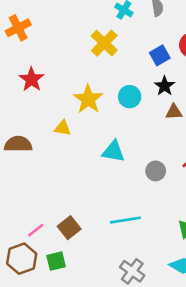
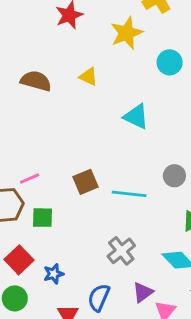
yellow star: (88, 99) -> (127, 33), moved
gray circle: (156, 171) -> (174, 176), moved
brown square: (69, 228) -> (86, 182), moved

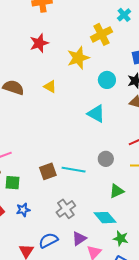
cyan triangle: (136, 117) -> (96, 114), moved
brown square: (86, 182) -> (48, 171), moved
blue star: (54, 274) -> (23, 210), moved
blue semicircle: (99, 298) -> (48, 240), turned 36

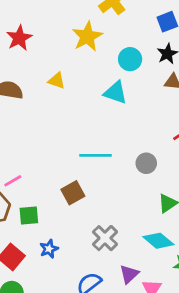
red star: (39, 43) -> (19, 38), moved
cyan triangle: (96, 114) -> (115, 93), moved
cyan line: (74, 170) -> (95, 155), moved

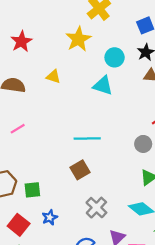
gray circle: (146, 163) -> (143, 144), moved
pink line: (13, 181) -> (18, 129), moved
brown square: (73, 193) -> (80, 170), moved

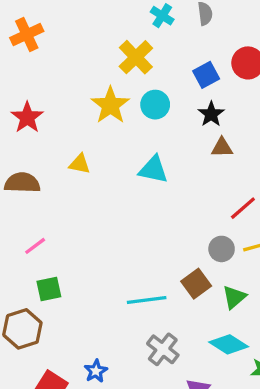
cyan circle: (115, 57) -> (155, 105), moved
cyan line: (87, 138) -> (147, 300), moved
brown square: (80, 170) -> (196, 284), moved
green square: (32, 190) -> (49, 289), moved

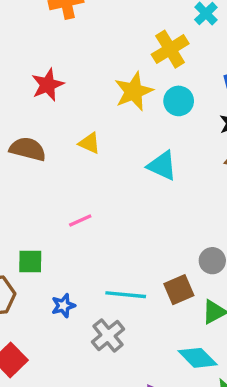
pink line: (35, 246) -> (80, 221), moved
gray cross: (163, 349) -> (108, 335), moved
blue star: (96, 371) -> (63, 306), moved

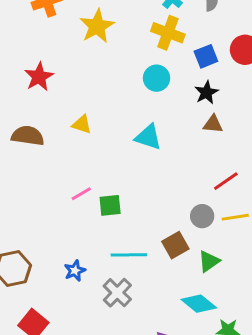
yellow cross: (170, 49) -> (168, 33), moved, turned -32
yellow star: (134, 91) -> (97, 26), moved
green square: (30, 262) -> (110, 205), moved

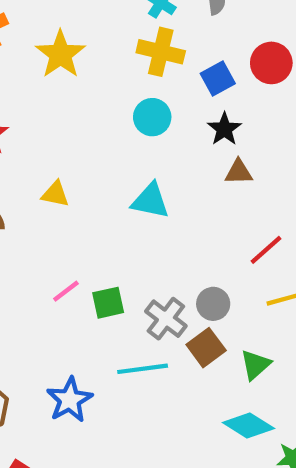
gray circle: (202, 216) -> (213, 304), moved
blue star: (75, 271) -> (70, 400), size x1.5
gray cross: (117, 293) -> (166, 319), moved

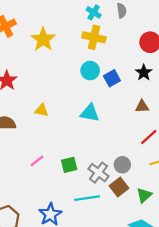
blue square: (218, 79) -> (112, 78), moved
black star: (224, 129) -> (144, 73), moved
brown triangle: (239, 172) -> (142, 106), moved
pink line: (66, 291) -> (37, 161), moved

